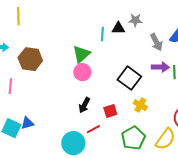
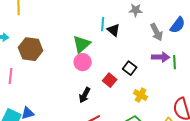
black triangle: (118, 28) -> (114, 30), moved, turned 40
black square: (129, 78) -> (130, 68), size x0.6
red square: (110, 111) -> (110, 80), moved, turned -32

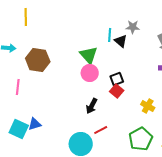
gray star: (136, 10) -> (133, 27), moved
green triangle: (82, 44) -> (89, 55), turned -30
black square: (130, 68) -> (117, 79), moved, turned 32

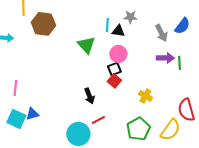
black triangle: (121, 41) -> (118, 31), turned -32
brown hexagon: (38, 60) -> (43, 24), moved
pink circle: (90, 73) -> (118, 54), moved
pink line: (18, 87) -> (15, 88), moved
black arrow: (92, 106) -> (89, 96), turned -49

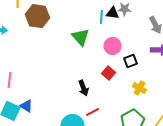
black triangle: (118, 31) -> (112, 13), moved
black square: (114, 69) -> (130, 61), moved
blue triangle: (32, 114) -> (26, 106), turned 48

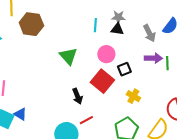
black triangle: (112, 13) -> (117, 29), moved
green triangle: (80, 37) -> (68, 56), moved
red square: (108, 73) -> (102, 81), size x1.6

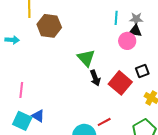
cyan line: (95, 25) -> (116, 18), moved
pink circle: (106, 54) -> (127, 41), moved
black arrow: (77, 96) -> (95, 78), moved

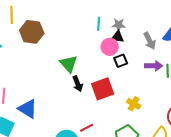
black square: (142, 71) -> (121, 61), moved
red square: (120, 83) -> (103, 89), turned 30
blue triangle: (38, 116) -> (28, 109), moved, size x1.5

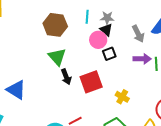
brown hexagon: (32, 32) -> (55, 25), moved
black triangle: (118, 37) -> (106, 30), turned 32
blue triangle: (28, 109) -> (16, 90), moved

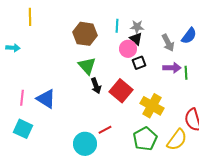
red square: (91, 82) -> (121, 91), turned -30
yellow cross: (122, 97) -> (152, 106), size x1.6

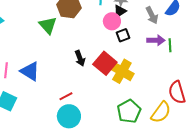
black triangle: (136, 39) -> (120, 11), turned 48
green triangle: (87, 66) -> (48, 25), moved
yellow cross: (152, 106) -> (122, 71), moved
red line: (105, 130) -> (66, 96), moved

